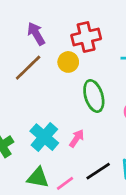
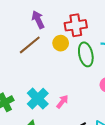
green ellipse: (94, 96) -> (86, 54), moved

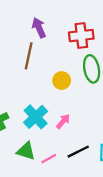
yellow circle: (61, 43) -> (62, 81), moved
brown line: (30, 45) -> (29, 56), turned -40

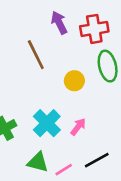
purple arrow: (39, 28) -> (59, 23), moved
brown line: (29, 56) -> (36, 55), turned -36

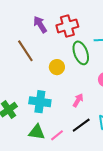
cyan cross: (47, 123) -> (40, 102), turned -30
pink arrow: (78, 127) -> (78, 100), moved

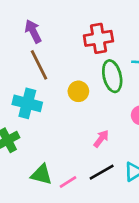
purple arrow: (40, 24) -> (33, 31), moved
cyan cross: (40, 102) -> (27, 103), moved

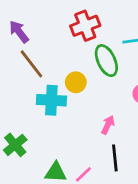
cyan cross: (27, 103) -> (51, 100), moved
black line: (102, 172) -> (115, 158), turned -55

